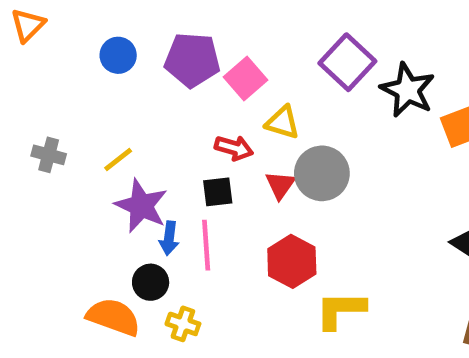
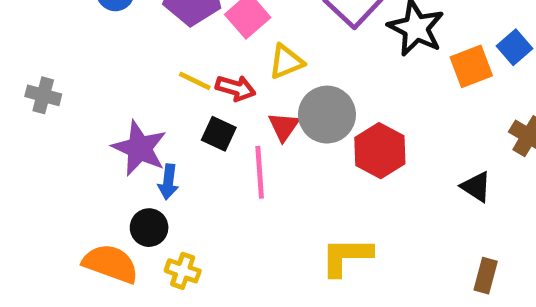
yellow triangle: (283, 122) -> (286, 62), turned -39
yellow line: (118, 159) -> (195, 81), moved, turned 64
black square: (218, 192) -> (219, 134), turned 32
pink line: (206, 245) -> (260, 172), moved
red hexagon: (292, 261) -> (380, 151), moved

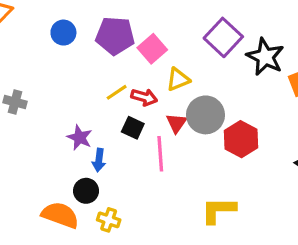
yellow line: (195, 81) -> (117, 92), turned -60
purple star: (139, 148) -> (80, 138), size x0.7

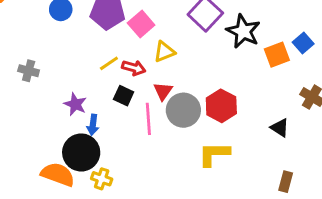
gray cross: (15, 102) -> (29, 71), moved
gray circle: (206, 115) -> (183, 110), moved
black circle: (86, 191) -> (81, 152), size x1.6
yellow L-shape: (218, 210) -> (214, 154), moved

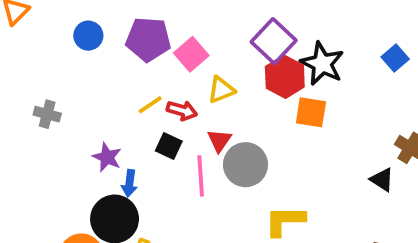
blue square: (303, 43) -> (395, 58), moved
orange square: (277, 55) -> (311, 112), moved, turned 30
red hexagon: (221, 106) -> (285, 77), moved
black triangle: (280, 128) -> (382, 180), moved

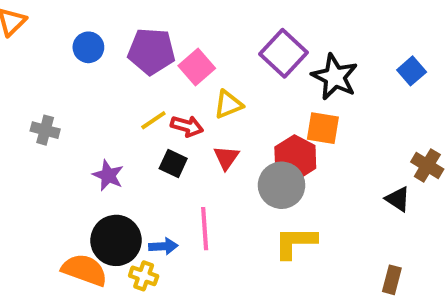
red hexagon: (285, 77) -> (295, 158), moved
gray circle: (246, 165) -> (282, 185), moved
pink line: (201, 176) -> (205, 229), moved
blue arrow: (130, 183) -> (163, 246), moved, turned -100

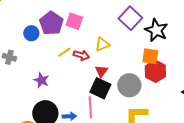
blue circle: (88, 47) -> (31, 33), moved
purple pentagon: (151, 51) -> (51, 23), moved, turned 30
pink square: (197, 67) -> (74, 21), moved, turned -30
red hexagon: (295, 158) -> (155, 71), moved
black square: (173, 164) -> (100, 88), moved, size x1.5

